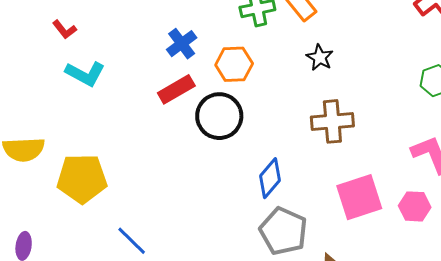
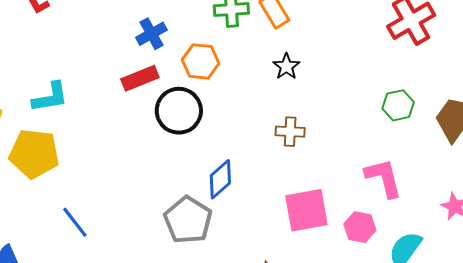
cyan L-shape: (85, 74) -> (50, 97), moved, turned -45
brown cross: (332, 121) -> (290, 132), size x0.7
gray pentagon: (283, 231) -> (188, 220), moved

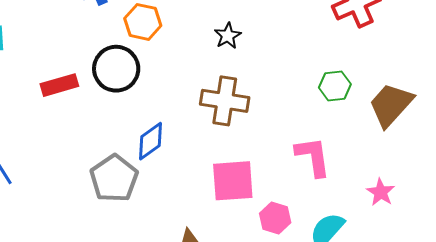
red rectangle: (140, 78) -> (59, 85), moved
brown cross: (290, 132) -> (225, 101), size x1.6
pink hexagon: (360, 227) -> (275, 218), moved

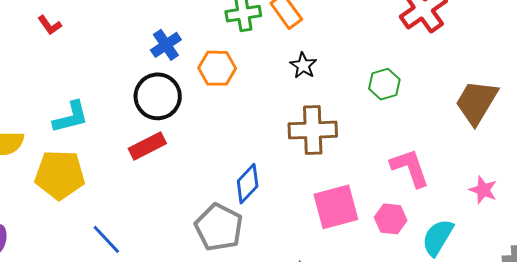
black circle: (116, 69) -> (158, 96), moved
green hexagon: (335, 86) -> (384, 84), moved
pink hexagon: (275, 218) -> (391, 219), moved

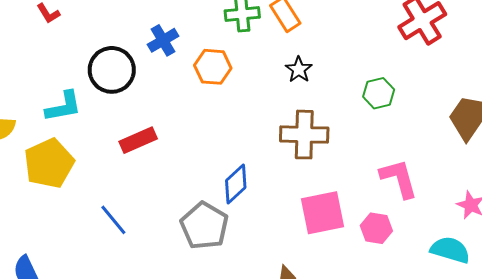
black circle: (158, 96) -> (112, 70), moved
yellow pentagon: (60, 175) -> (49, 163), turned -30
cyan semicircle: (438, 237) -> (450, 250), moved, turned 72
blue line: (106, 239) -> (113, 220), moved

